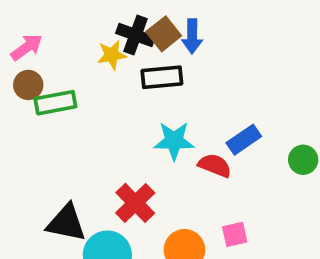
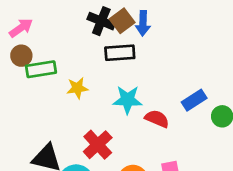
yellow star: (112, 55) -> (77, 88), moved
blue rectangle: (244, 140) -> (194, 100), moved

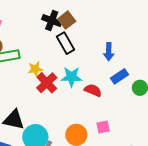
blue arrow: (143, 23) -> (109, 52), moved
black rectangle: (120, 53) -> (65, 43), turned 65
red cross: (98, 145) -> (47, 83), moved

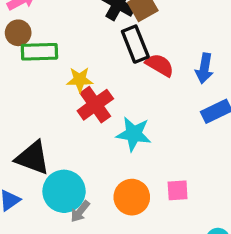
cyan star: (72, 77) -> (134, 134), moved
red semicircle: (93, 90) -> (160, 65), moved

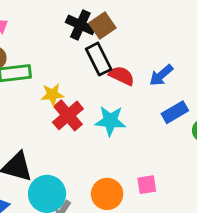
blue arrow: (204, 68) -> (161, 75), turned 45
cyan star: (134, 134) -> (110, 121), moved

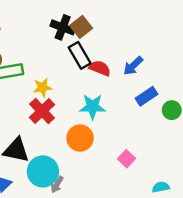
red cross: (68, 115) -> (42, 111), moved
pink square: (147, 185) -> (126, 159), turned -35
orange circle: (107, 194) -> (80, 138), moved

